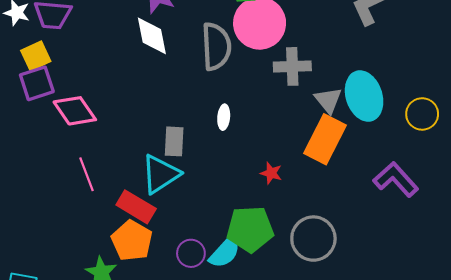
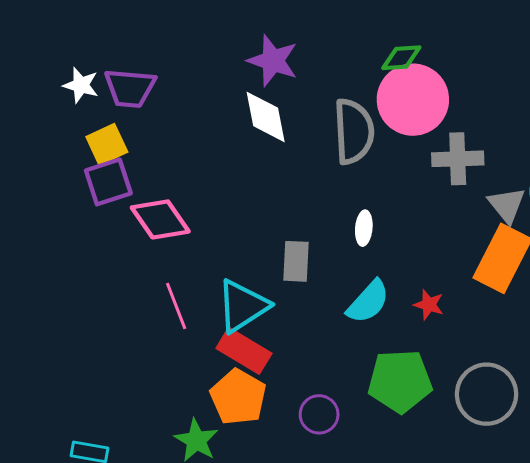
cyan triangle: (160, 174) -> (243, 306), moved
cyan semicircle: (225, 252) -> (368, 302), moved

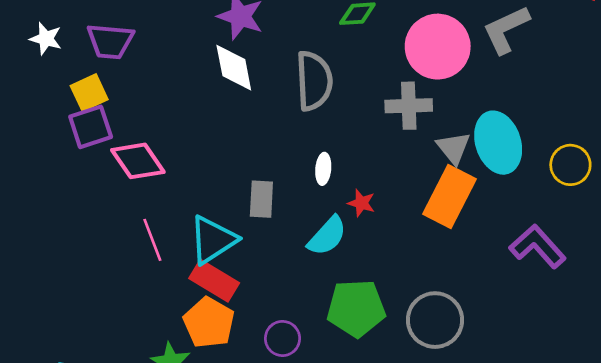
white star: (81, 85) -> (46, 39), moved
pink circle: (413, 100) -> (438, 47), moved
red star: (429, 305) -> (361, 203), moved

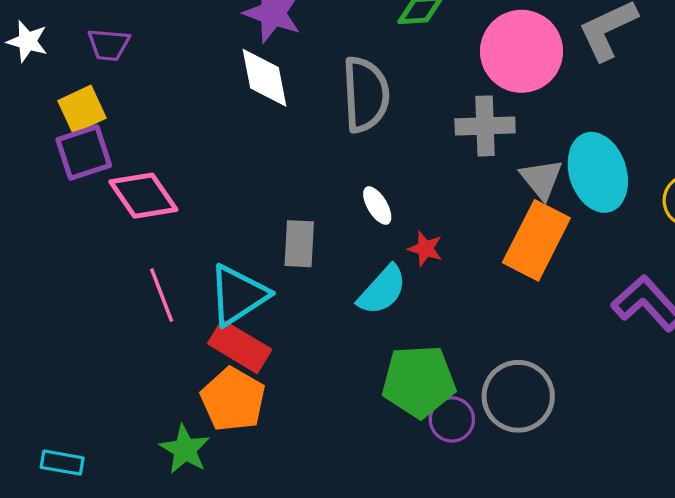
purple trapezoid: (110, 41) -> (109, 45), size x0.7
white ellipse: (323, 169) -> (377, 206), turned -36
purple circle: (282, 338) -> (452, 419), moved

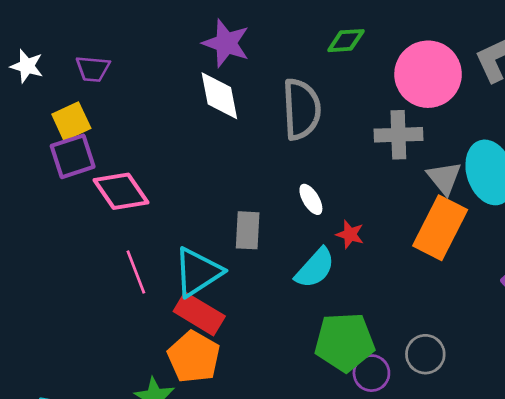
gray circle: (518, 396) -> (425, 354), size x0.7

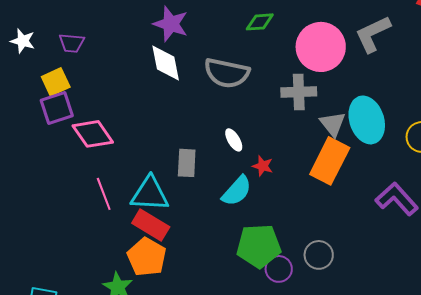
gray semicircle: (301, 109) -> (227, 73), turned 105
cyan triangle: (198, 272) -> (150, 194), turned 36

